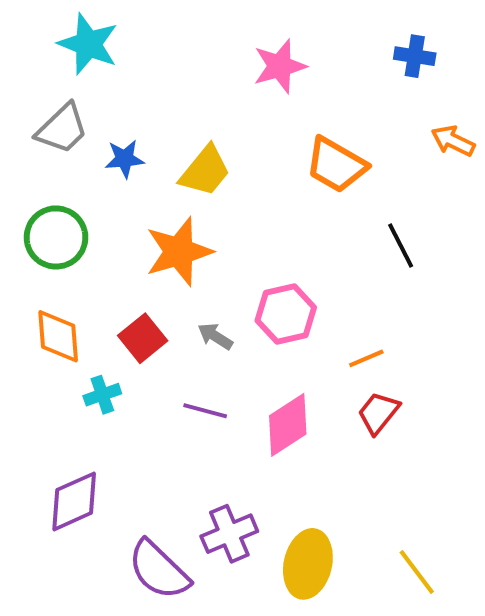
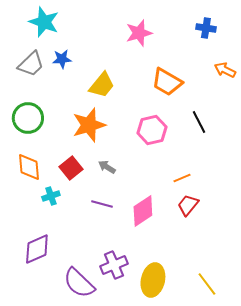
blue star: (125, 159) -> (62, 59), moved
pink hexagon: (286, 314) -> (152, 130), moved

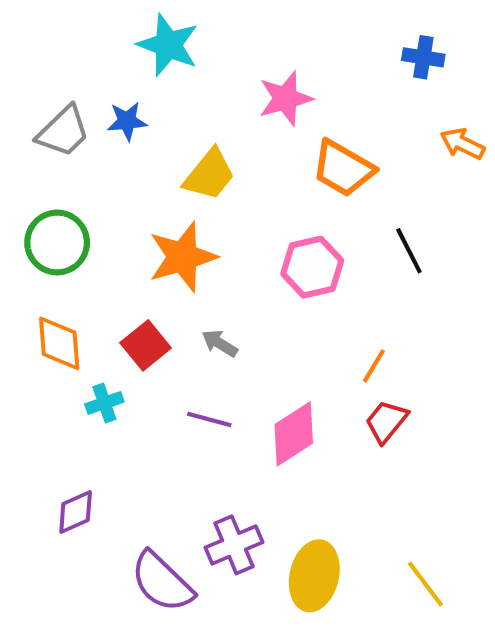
cyan star: (44, 22) -> (168, 45), moved
pink star: (139, 33) -> (285, 98), moved
orange line: (182, 178) -> (374, 366), turned -36
purple diamond: (37, 249) -> (76, 512), size x0.7

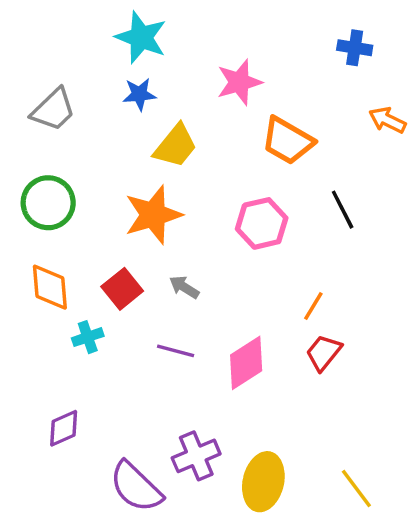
blue star: (127, 121) -> (139, 94), moved

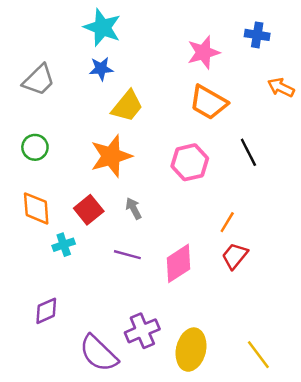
pink star: (239, 82) -> (203, 52), moved
green circle: (48, 203) -> (35, 147), size x0.7
gray arrow: (184, 287) -> (134, 208), turned 30

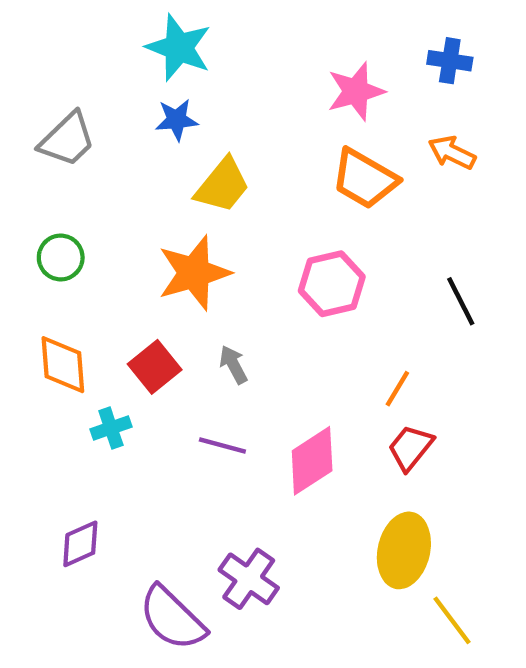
orange arrow: (281, 87) -> (452, 153), moved
black line: (248, 152) -> (461, 301), moved
purple cross: (142, 331) -> (249, 579), turned -32
yellow ellipse: (191, 350) -> (404, 550), moved

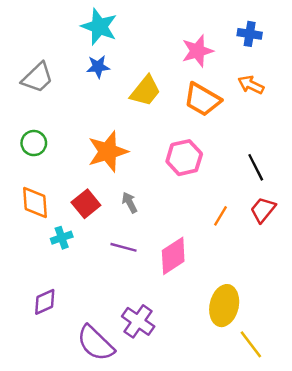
yellow trapezoid: (222, 185) -> (145, 91), moved
red trapezoid: (410, 448) -> (263, 210), moved

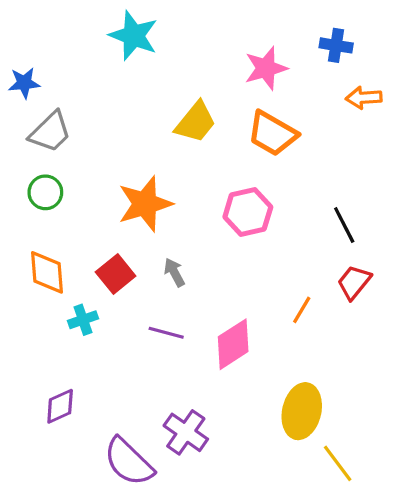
blue star: (98, 67) -> (24, 83), moved
gray trapezoid: (37, 78) -> (50, 132), moved
orange arrow: (251, 85) -> (364, 98), moved, turned -30
orange line: (221, 216) -> (302, 310), moved

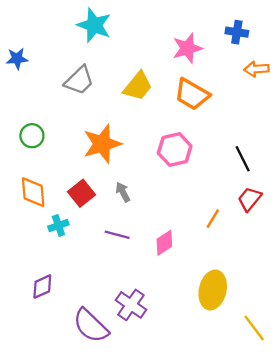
gray trapezoid: (50, 132) -> (79, 80), moved
pink diamond: (233, 344) -> (164, 243), size x0.7
yellow line: (338, 463) -> (254, 328), moved

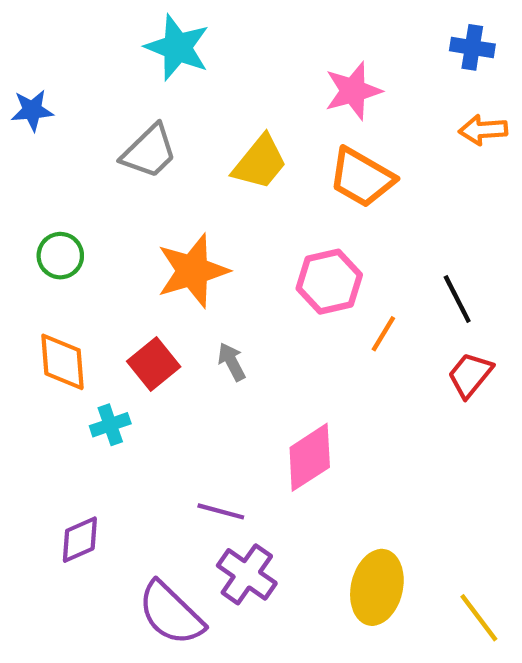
blue cross: (237, 32) -> (472, 47), moved
orange line: (213, 219) -> (383, 334), moved
purple line: (117, 235) -> (221, 511), moved
pink diamond: (164, 243) -> (310, 457), size x1.4
yellow ellipse: (213, 290) -> (377, 587), moved

